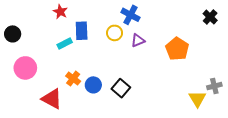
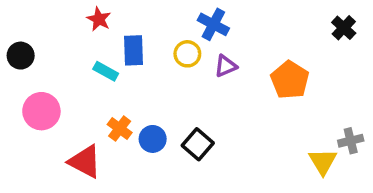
cyan rectangle: (65, 44) -> (106, 71), turned 56

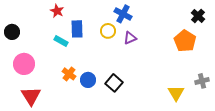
orange pentagon: (290, 80) -> (185, 41), moved
red triangle: (85, 162) -> (31, 96), moved, turned 30
yellow triangle: (323, 162) -> (176, 93), moved

